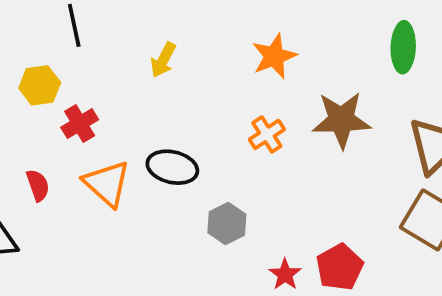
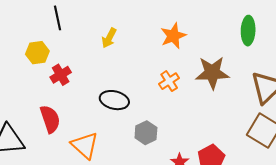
orange triangle: (107, 184) -> (85, 145), moved
red semicircle: (38, 185) -> (50, 119), moved, size x1.5

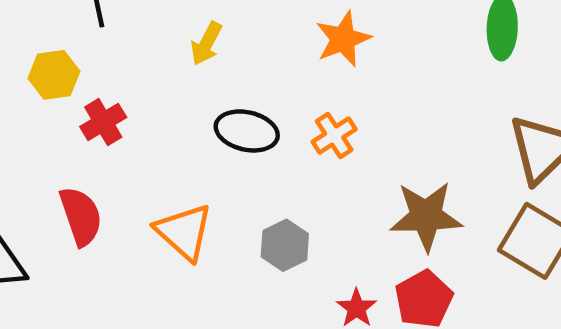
brown star: (212, 73) -> (426, 216), moved
black ellipse: (114, 100) -> (247, 131), moved
orange triangle: (85, 145) -> (184, 232), moved

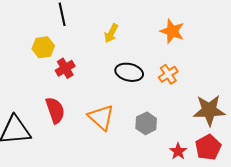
orange star: (343, 39) -> (172, 31), turned -30

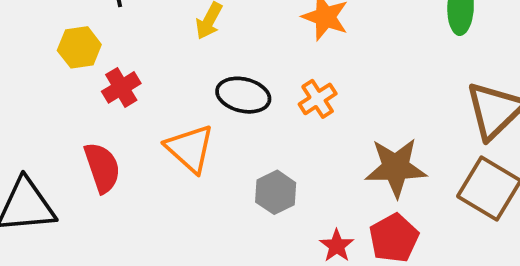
orange triangle: (101, 117) -> (190, 148), moved

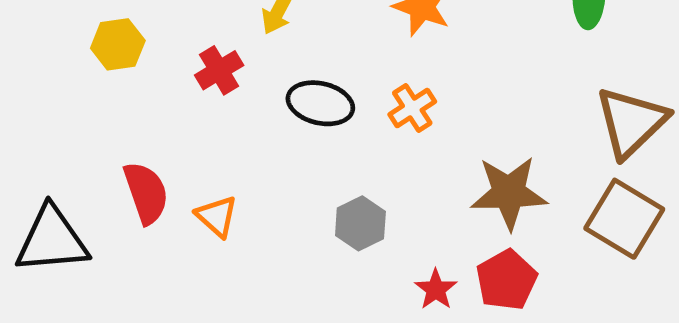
red cross: (121, 87) -> (219, 70), moved
orange triangle: (190, 148) -> (217, 216), moved, size x0.7

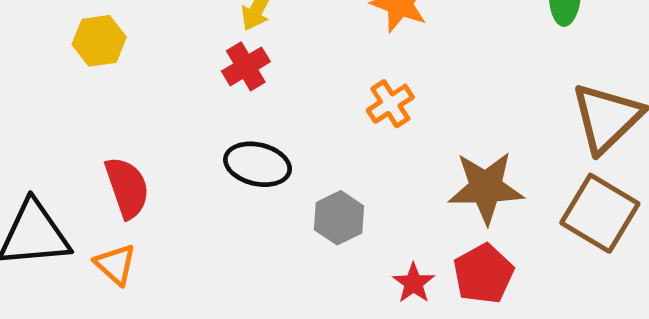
red cross: (219, 70) -> (246, 66), moved
black ellipse: (320, 103) -> (258, 164), moved
orange triangle: (217, 216) -> (115, 264), moved

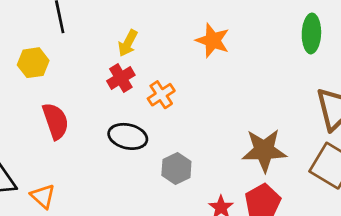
orange cross: (390, 104) -> (161, 95), moved
red semicircle: (127, 188) -> (55, 121), moved

